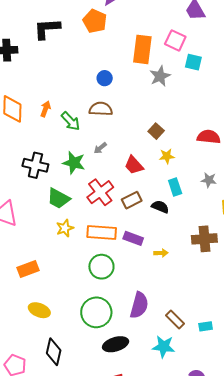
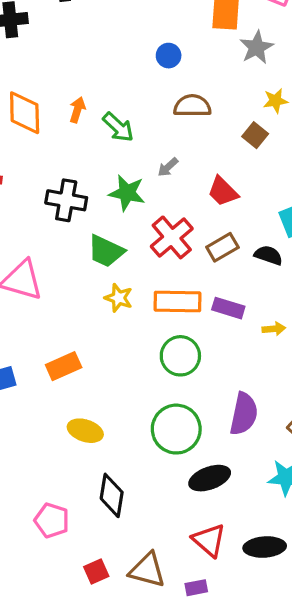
brown semicircle: (101, 109) -> (192, 106), moved
yellow star: (167, 156) -> (275, 101), moved
yellow star: (65, 228) -> (119, 298), turned -30

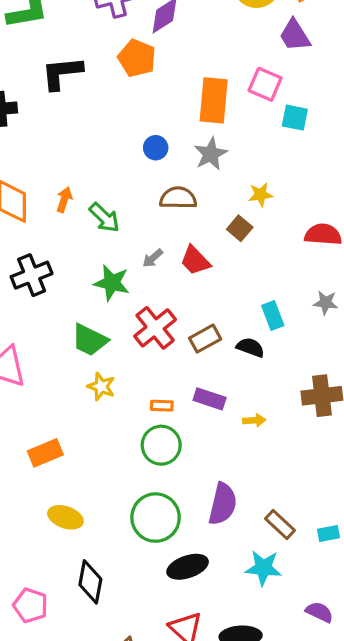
gray star: (257, 47) -> (211, 154), moved
red trapezoid: (223, 191) -> (195, 261), moved
black cross: (66, 200) -> (32, 275), moved, turned -33
orange rectangle: (177, 301) -> (162, 406), moved, size x0.5

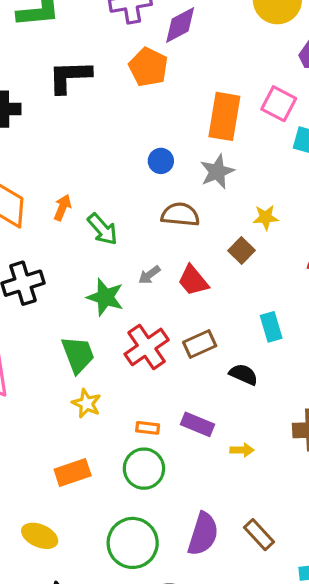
cyan rectangle: (273, 315) -> (271, 327), moved
brown rectangle: (205, 339) -> (200, 344), moved
green trapezoid: (90, 340) -> (78, 355), turned -141
orange rectangle: (45, 453) -> (73, 473), moved
brown rectangle: (280, 525) -> (259, 535), moved

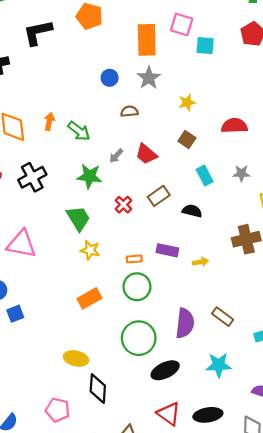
brown semicircle: (180, 215) -> (129, 111), size x0.7
brown square: (242, 251) -> (187, 139), moved
red cross: (147, 347) -> (123, 205), size x0.6
yellow ellipse: (40, 536) -> (76, 358), moved

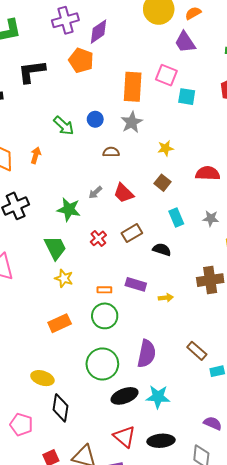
green arrow: (79, 131) -> (64, 126), moved
brown rectangle: (223, 317) -> (197, 351), moved
cyan star: (219, 365) -> (158, 397), moved

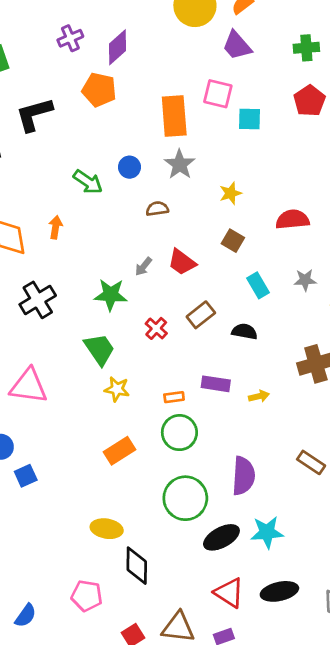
purple cross: (65, 20) -> (70, 38), size x0.7

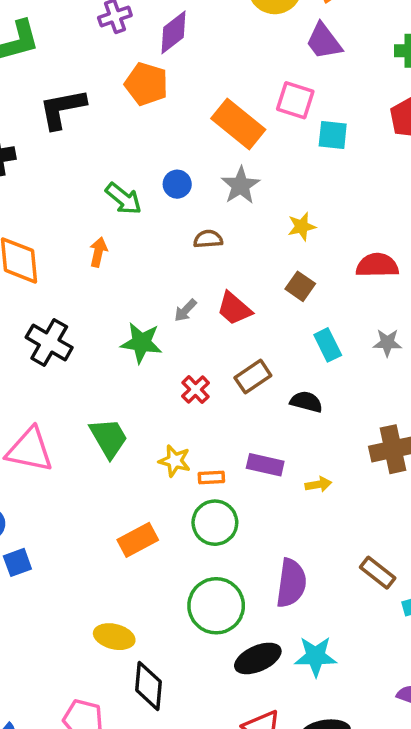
orange rectangle: (174, 116) -> (238, 124), turned -51
orange arrow: (56, 227) -> (98, 252), moved
black cross: (38, 300) -> (49, 342), turned -33
green trapezoid: (99, 349) -> (109, 438), moved
yellow star: (117, 389) -> (175, 461), moved

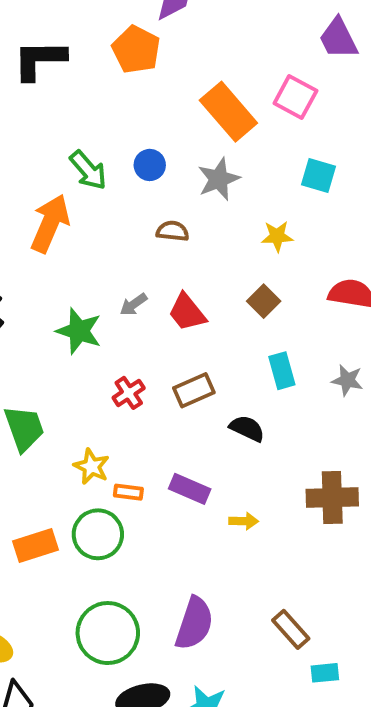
cyan square: (333, 135) -> (318, 175), moved
orange arrow: (98, 252) -> (50, 223), size x1.8
green circle: (215, 523) -> (98, 534), moved

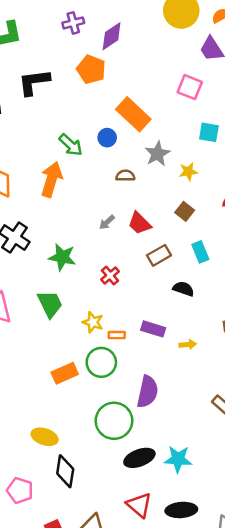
orange rectangle: (228, 112) -> (133, 114), moved
gray star: (219, 179) -> (157, 154), moved
green star: (79, 331) -> (62, 257), moved
brown rectangle: (194, 390) -> (159, 255), moved
purple semicircle: (194, 623) -> (148, 392), moved

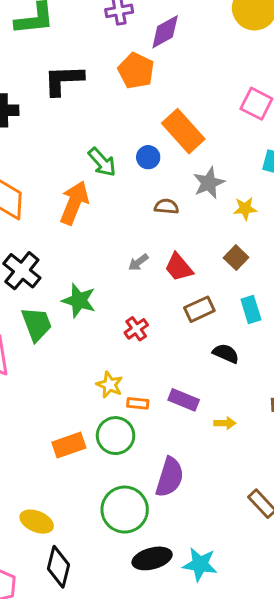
green trapezoid: (50, 304) -> (37, 324), moved

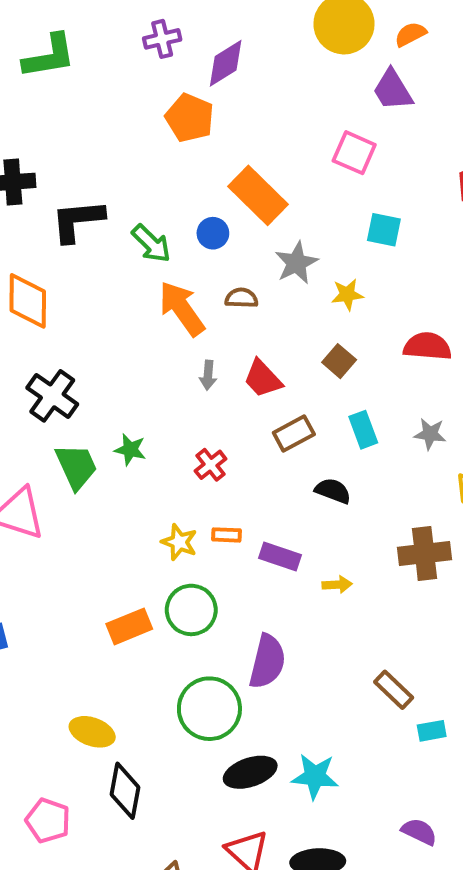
black L-shape: (64, 80) -> (78, 221), moved
orange arrow: (74, 203) -> (182, 308), moved, turned -54
gray arrow: (138, 262) -> (208, 375), turned -45
green star: (79, 301) -> (130, 450), moved, size x0.7
orange rectangle: (138, 403) -> (226, 535), moved

